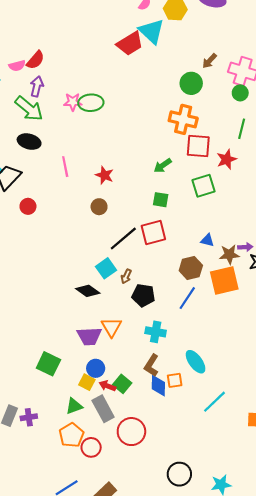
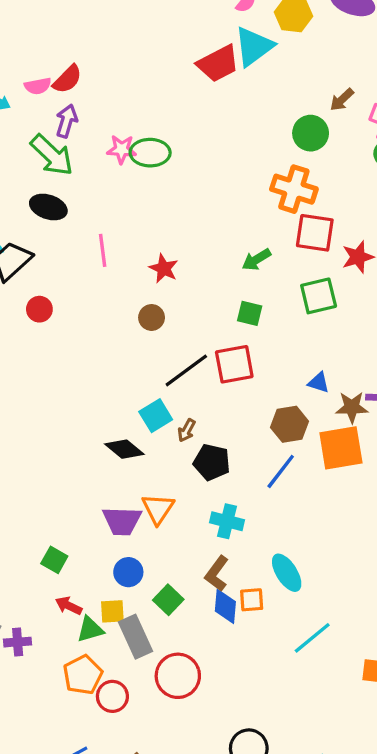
cyan triangle: (152, 31) -> (254, 47), turned 36
green square: (48, 364) -> (54, 560), size x0.7
yellow square: (87, 382) -> (112, 611), moved, turned -35
red arrow: (107, 386) -> (69, 606), moved

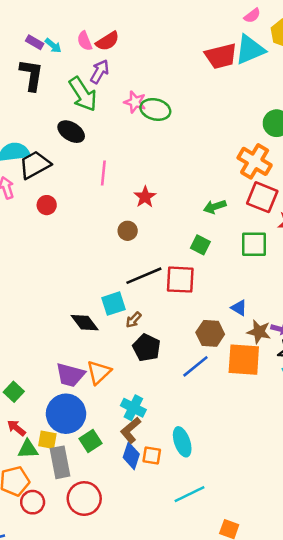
pink semicircle: (38, 86) -> (85, 41), turned 66
cyan cross: (227, 521) -> (133, 408), moved
blue circle: (128, 572) -> (66, 414), size x1.8

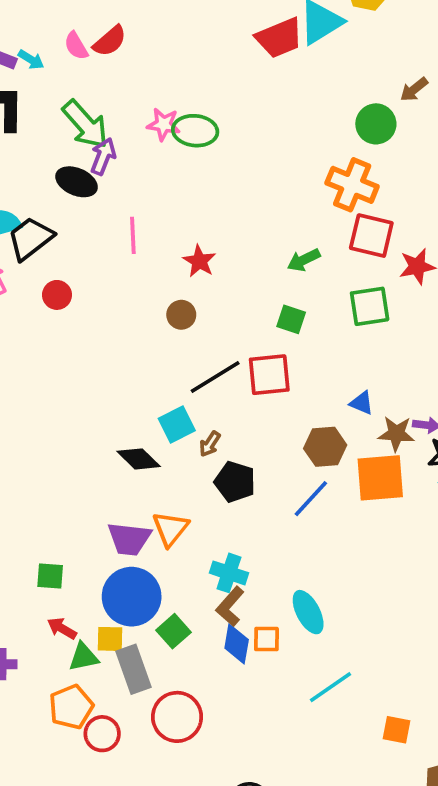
purple arrow: (100, 72) -> (103, 156), moved
green square: (14, 392) -> (50, 576), turned -30

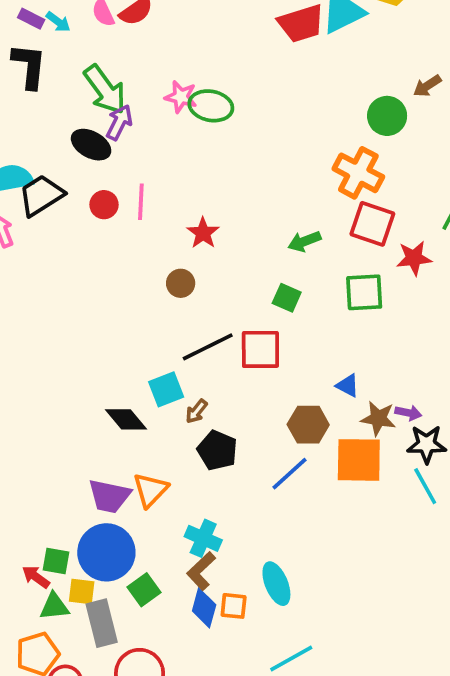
red circle: (57, 295) -> (104, 205), moved
green square: (50, 576) -> (56, 561), moved

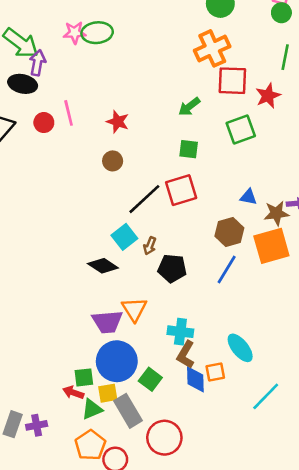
orange cross: (358, 173) -> (212, 48), turned -36

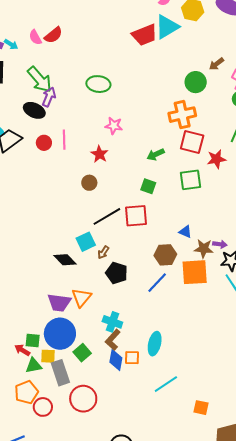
pink star: (75, 33) -> (114, 126), moved
cyan ellipse: (240, 348) -> (155, 344), turned 40

